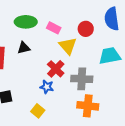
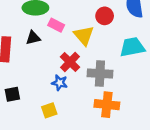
pink rectangle: (54, 28) -> (56, 25), moved
yellow square: (38, 111) -> (49, 110), turned 32

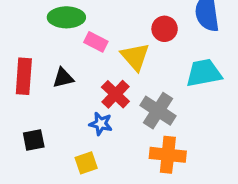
black triangle: (33, 38) -> (63, 78), moved
gray cross: (100, 74) -> (158, 111), turned 30

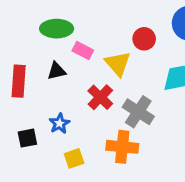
black triangle: (63, 78) -> (57, 71), moved
blue star: (101, 124) -> (59, 123), moved, turned 30
orange cross: (168, 155) -> (122, 147), moved

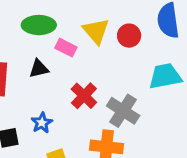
yellow triangle: (118, 64) -> (96, 31), moved

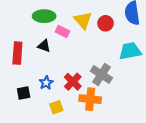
black triangle: (39, 69) -> (44, 46), turned 32
red cross: (84, 96) -> (73, 82), moved

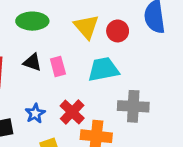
pink rectangle: (62, 32) -> (58, 67), moved, turned 48
cyan trapezoid: (130, 51) -> (103, 69), moved
gray cross: (101, 75) -> (133, 106), moved, turned -30

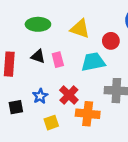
yellow triangle: (86, 27) -> (80, 29), turned -30
red circle: (118, 31) -> (111, 41), moved

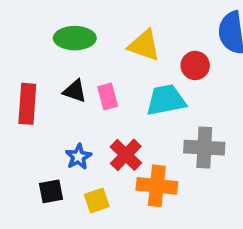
black square: (16, 107) -> (51, 191), moved

